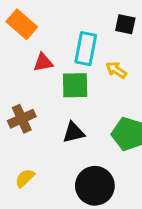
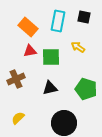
orange rectangle: (22, 24) -> (28, 27), moved
cyan rectangle: (86, 49) -> (58, 21), moved
red triangle: (43, 62) -> (30, 51), moved

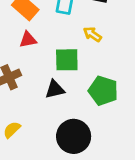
green square: (51, 57) -> (67, 60), moved

